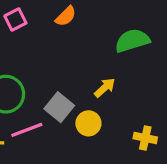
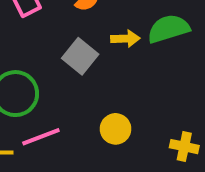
yellow arrow: (105, 88) -> (125, 39), moved, turned 40
gray square: (59, 107) -> (80, 56), moved

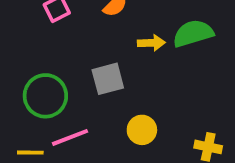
gray square: (80, 56) -> (108, 79), moved, turned 36

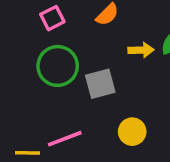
green circle: (45, 96) -> (58, 66), moved

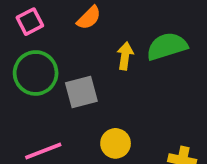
yellow arrow: (141, 50) -> (125, 56), turned -80

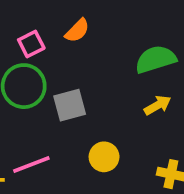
pink square: (30, 22) -> (31, 44), moved
yellow arrow: (125, 56) -> (158, 105), moved, turned 52

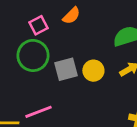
yellow circle: (104, 157) -> (93, 71), moved

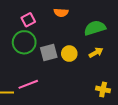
orange semicircle: (71, 16) -> (61, 13), moved, turned 48

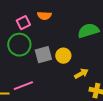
orange semicircle: (61, 13) -> (44, 16), moved
yellow arrow: (96, 53) -> (81, 74), moved

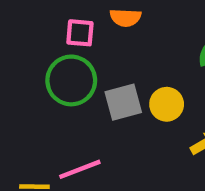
pink square: (23, 23) -> (80, 33), turned 32

